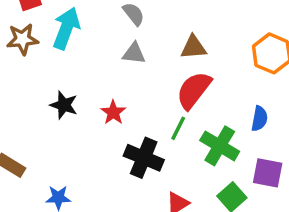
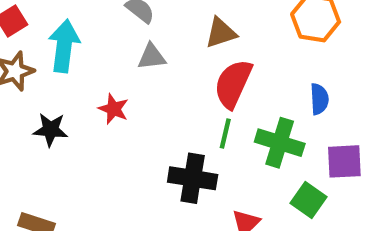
black star: (64, 105) -> (50, 130), moved
red star: (113, 112) -> (113, 109), moved

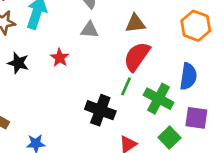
blue semicircle: (319, 99) -> (188, 76), size x1.4

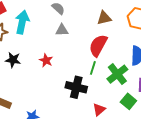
brown triangle: (135, 23) -> (104, 18), moved
red star: (60, 58) -> (46, 60), moved
green cross: (159, 99) -> (117, 74), turned 30

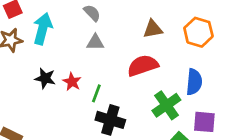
red semicircle: (98, 45) -> (143, 66), turned 40
black star: (13, 60) -> (45, 78), moved
green line: (93, 68) -> (96, 93), moved

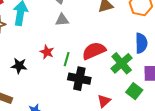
red semicircle: (143, 66) -> (94, 51), moved
black star: (45, 78) -> (19, 66), moved

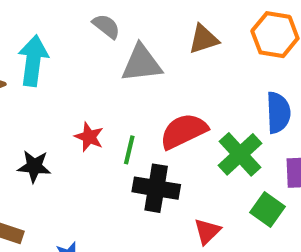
gray triangle: (62, 20) -> (142, 63), moved, size x1.5

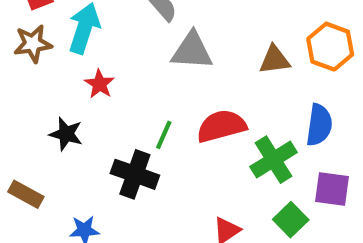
brown triangle: (204, 39) -> (274, 60), moved
red star: (89, 137) -> (99, 84), moved
black cross: (156, 188) -> (135, 174), moved

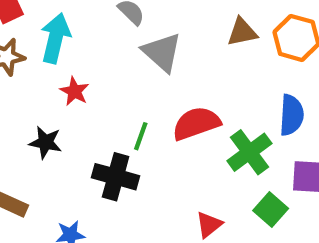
gray triangle: (192, 51) -> (162, 52), turned 42
brown triangle: (274, 60) -> (242, 32), moved

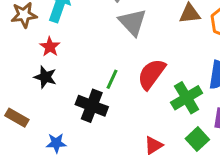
red star: (74, 91) -> (50, 47), moved
red semicircle: (196, 123) -> (152, 74), turned -40

